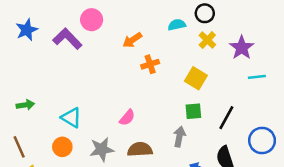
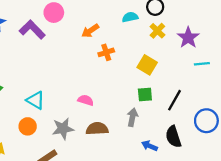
pink semicircle: (127, 118) -> (86, 100), turned -112

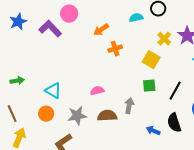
yellow cross: (157, 31) -> (164, 39), moved
pink semicircle: (86, 100) -> (97, 91), turned -32
gray arrow: (132, 117) -> (129, 106), moved

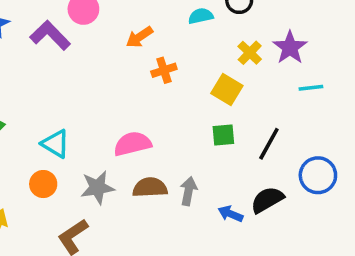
pink semicircle: (97, 91) -> (132, 144), size x1.5
gray arrow: (129, 106) -> (188, 191), moved
black semicircle: (174, 123) -> (267, 200), turned 78

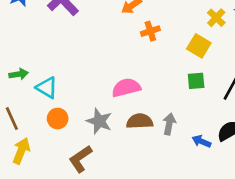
cyan triangle: (55, 144) -> (47, 88), moved
gray star: (97, 188) -> (99, 121), turned 30

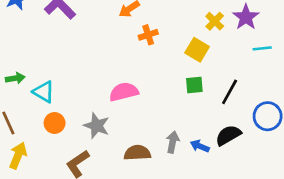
brown semicircle: (140, 121) -> (137, 153), moved
gray arrow: (169, 124) -> (173, 142), moved

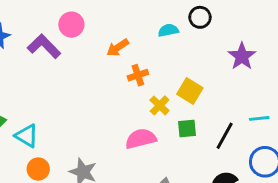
yellow cross: (215, 21) -> (160, 105), moved
cyan line: (262, 48) -> (259, 118), moved
pink semicircle: (124, 92) -> (141, 139), moved

